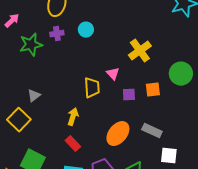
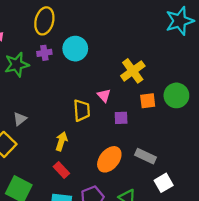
cyan circle: (86, 30) -> (75, 49), size x1.5
orange square: (153, 90) -> (148, 101), moved
white square: (169, 156) -> (164, 183), turned -36

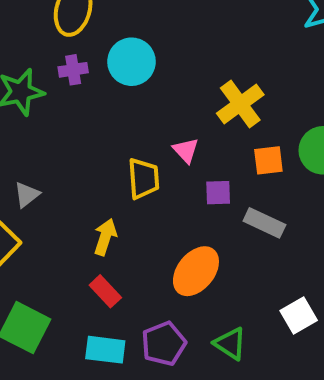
gray rectangle: (146, 156) -> (264, 223), moved

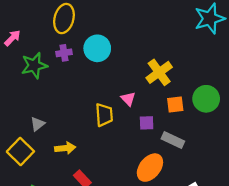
yellow arrow: (105, 237) -> (65, 148), moved, turned 66
orange ellipse: (196, 271) -> (150, 168), moved

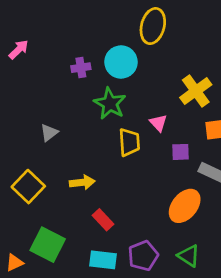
yellow ellipse: (64, 19) -> (153, 26), moved
green star: (34, 66) -> (110, 104), moved, turned -30
gray triangle: (38, 124) -> (49, 133), moved

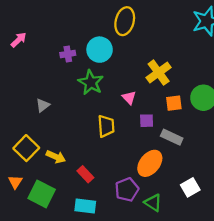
yellow trapezoid: (129, 142) -> (106, 126), moved
yellow arrow: (82, 182) -> (56, 157), moved, turned 30
purple pentagon: (143, 256) -> (127, 190), moved
orange triangle: (14, 263) -> (15, 182), moved, turned -32

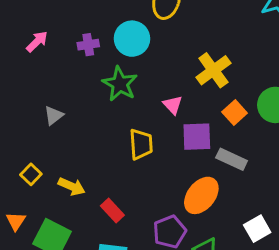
pink arrow: (19, 40) -> (37, 42), moved
orange square: (174, 103) -> (235, 112), turned -35
purple square: (147, 121) -> (197, 137), size x1.5
yellow square: (26, 148) -> (31, 174), size x0.6

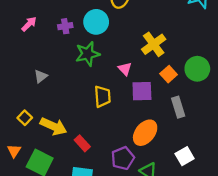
green star: (120, 84) -> (88, 54), turned 30
gray rectangle: (232, 159) -> (178, 107), moved, turned 48
yellow arrow: (72, 186) -> (53, 126), size x1.4

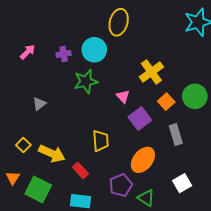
purple square: (142, 91) -> (140, 119), turned -35
yellow trapezoid: (102, 96) -> (101, 141), moved

